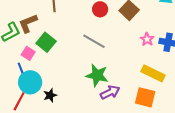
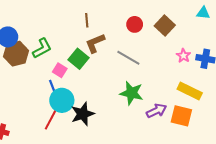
brown L-shape: (28, 23) -> (95, 43), moved
purple arrow: (110, 92) -> (156, 111), moved
black star: (50, 95) -> (83, 114), size x1.6

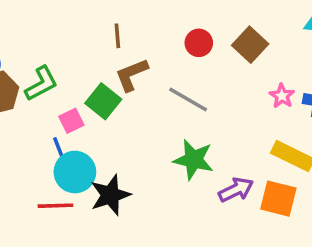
pink square: (60, 70) -> (71, 121), turned 32
red line: (50, 120) -> (55, 206), turned 60

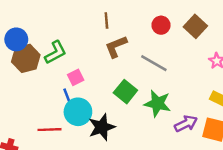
green square: (103, 101) -> (125, 92), moved
red line: (55, 206) -> (49, 130), moved

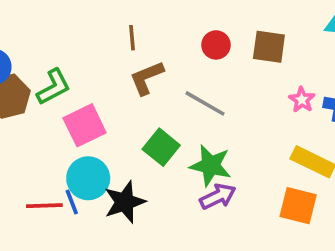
brown square: (195, 26) -> (269, 47), turned -35
pink square: (76, 77) -> (85, 125), size x1.6
blue line: (67, 96) -> (72, 202), moved
purple arrow: (186, 124) -> (218, 197), moved

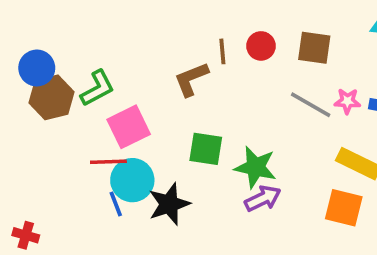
brown line: (132, 38) -> (222, 51), moved
pink star: (302, 100) -> (347, 101), turned -30
gray line: (205, 103) -> (311, 105), moved
green square: (161, 147) -> (206, 149), turned -30
red line: (44, 206) -> (108, 162), moved

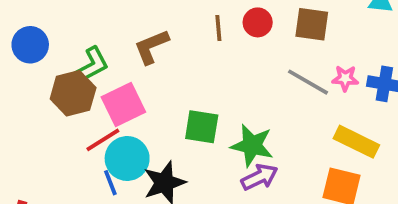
brown L-shape: (191, 79) -> (151, 47), moved
brown hexagon: (51, 97) -> (73, 93), moved
red line: (108, 162) -> (103, 140), turned -30

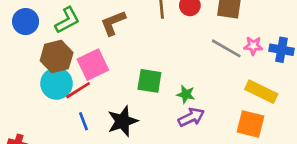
green L-shape: (92, 65) -> (67, 20), moved
green star: (252, 145) -> (186, 94), size x0.6
cyan circle: (127, 158) -> (57, 84), moved

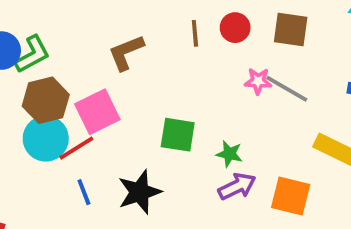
green L-shape: (67, 20) -> (32, 54), moved
pink star: (253, 46) -> (258, 81), moved
orange square: (251, 124) -> (291, 196), moved

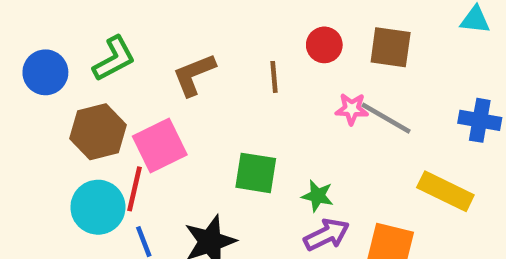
brown line: (195, 33) -> (274, 77), moved
green L-shape: (32, 54) -> (114, 59), moved
cyan circle: (46, 139) -> (98, 207), moved
red line: (76, 148) -> (135, 189), turned -45

